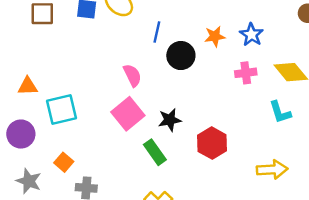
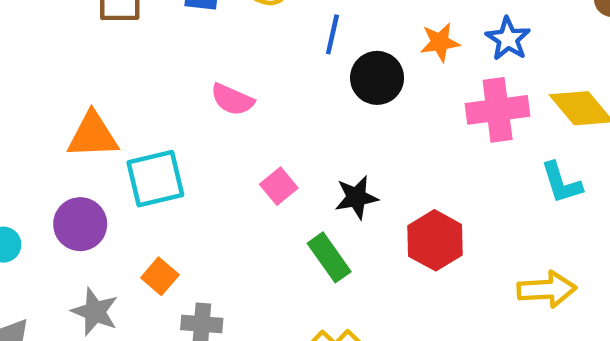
pink cross: (246, 73) -> (498, 110), size x1.5
pink semicircle: (132, 75) -> (232, 100), moved, turned 140
orange triangle: (28, 86) -> (93, 135), size x1.4
pink square: (128, 114) -> (279, 186), size x0.6

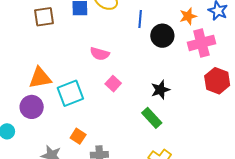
pink cross: (498, 110) -> (201, 43), moved
pink square: (279, 186) -> (113, 84), moved
purple circle: (80, 224) -> (32, 107), moved
red hexagon: (435, 240) -> (217, 81), moved

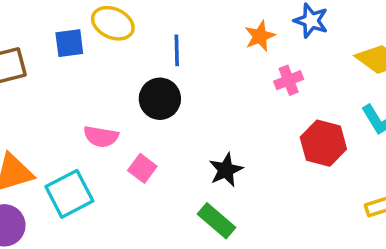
black circle: (162, 36) -> (160, 99), moved
pink cross: (201, 43) -> (289, 80), size x0.6
pink semicircle: (100, 54) -> (101, 137), moved

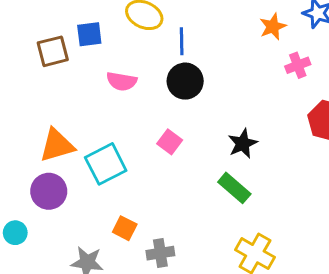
blue square: (69, 43) -> (89, 34), moved
blue line: (177, 50) -> (182, 41), moved
pink semicircle: (101, 137) -> (122, 81), moved

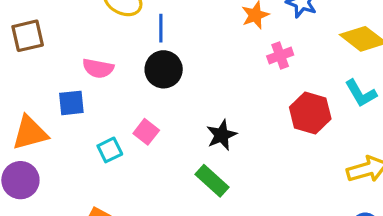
blue square: (89, 34) -> (71, 103), moved
cyan square: (106, 164) -> (110, 150), moved, size x0.6

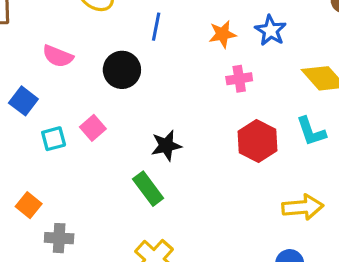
blue line: (161, 28) -> (156, 27), moved
blue square: (71, 103) -> (23, 101), moved, turned 32

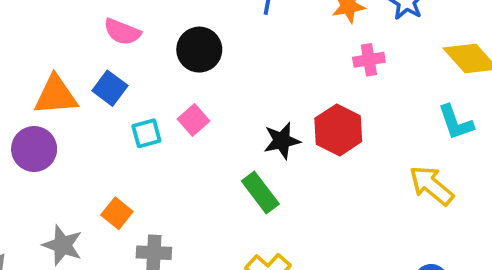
pink semicircle: (58, 56) -> (122, 32), moved
black circle: (122, 70) -> (199, 50), moved
red hexagon: (258, 141) -> (338, 130), moved
yellow arrow: (303, 207) -> (431, 185), moved, turned -135

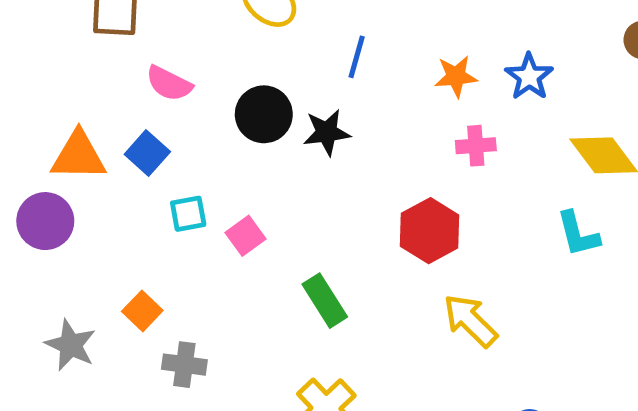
pink square: (194, 120) -> (245, 236), moved
black star: (282, 141) -> (327, 132), moved
yellow arrow: (431, 185) -> (470, 321), moved

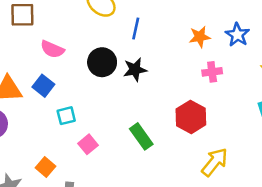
blue line: (357, 57) -> (136, 29), moved
pink square: (245, 236) -> (88, 144), moved
green rectangle: (325, 301) -> (141, 136), moved
yellow arrow: (470, 321) -> (215, 162), turned 88

